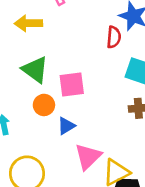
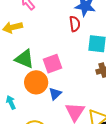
orange circle: (44, 105) -> (36, 82), size x1.5

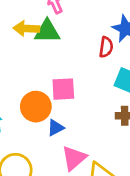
green triangle: (24, 59) -> (47, 31), moved, turned -40

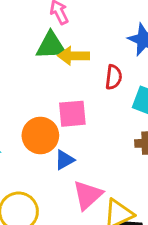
yellow arrow: (26, 29) -> (74, 56), moved
red semicircle: (106, 47) -> (114, 77), moved

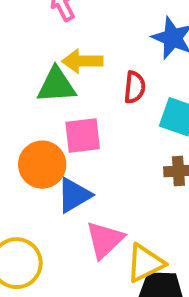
green triangle: (51, 46) -> (56, 85), moved
blue triangle: (65, 160) -> (74, 195), size x1.4

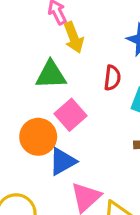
yellow arrow: (82, 61) -> (74, 37), moved, turned -112
pink square: (83, 136) -> (71, 115), turned -36

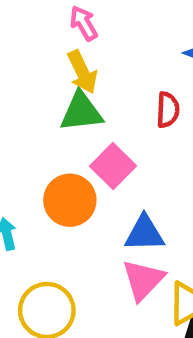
yellow arrow: (74, 37) -> (82, 72), moved
blue triangle: (63, 161) -> (144, 233), moved, turned 32

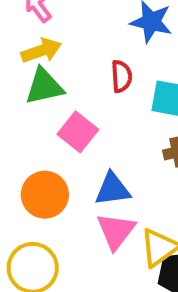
yellow arrow: (82, 72) -> (41, 51), turned -78
orange circle: (70, 200) -> (45, 195), moved

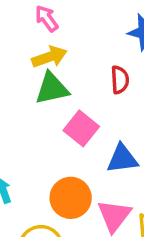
blue triangle: (113, 189) -> (122, 159), moved
orange circle: (45, 195) -> (71, 198), moved

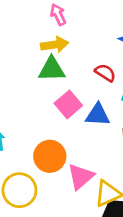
red semicircle: (120, 80) -> (105, 73), turned -65
blue triangle: (122, 159) -> (98, 115), moved

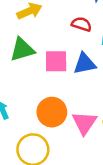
green triangle: (52, 69) -> (22, 50), moved
pink square: (68, 104) -> (56, 61), turned -35

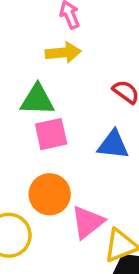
pink square: (56, 61) -> (51, 134), moved, turned -30

